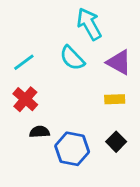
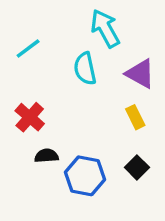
cyan semicircle: (72, 58) -> (85, 69), turned 32
cyan line: (24, 62) -> (28, 49), moved
yellow rectangle: (115, 99) -> (135, 117), turned 66

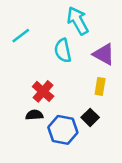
red cross: (30, 117) -> (43, 91), moved
yellow rectangle: (135, 117) -> (100, 86), turned 35
black square: (137, 167) -> (90, 117), moved

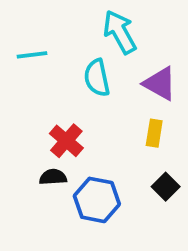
cyan line: (21, 36) -> (32, 55), turned 30
black square: (90, 117) -> (166, 187), moved

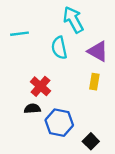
black square: (166, 187) -> (91, 141), moved

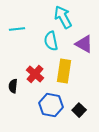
yellow rectangle: (94, 82) -> (64, 71), moved, size x1.6
black semicircle: (32, 109) -> (13, 86), moved, turned -80
black square: (91, 141) -> (79, 110), moved

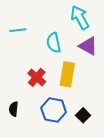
cyan arrow: (63, 17) -> (80, 17), moved
black semicircle: (13, 86) -> (14, 109), moved

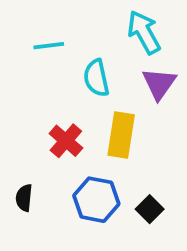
cyan line: (18, 30) -> (49, 46), moved
purple triangle: (88, 46) -> (159, 84), turned 36

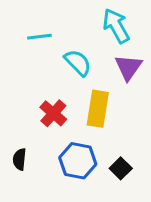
cyan semicircle: (96, 78) -> (78, 63), turned 148

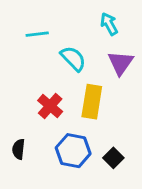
cyan arrow: (116, 26) -> (109, 24), size x0.7

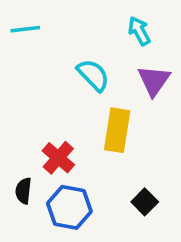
cyan line: (37, 34) -> (25, 29), moved
red cross: (50, 106) -> (58, 158), moved
blue hexagon: (73, 151) -> (69, 207), moved

